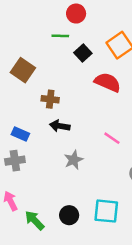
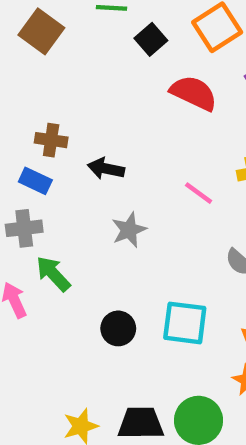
brown square: (23, 70) -> (41, 31), moved
brown cross: (50, 99) -> (51, 140), moved
green arrow: (35, 220) -> (53, 274), moved

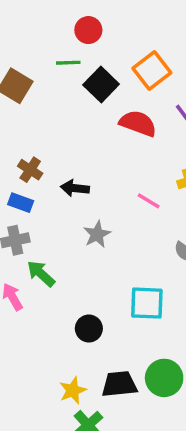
black square: (151, 39) -> (101, 84), size x1.4
brown cross: (51, 140) -> (30, 170), turned 30
black circle: (118, 328) -> (89, 329), moved

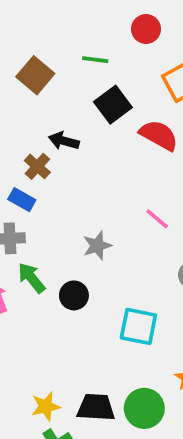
red circle: (88, 30) -> (146, 29), moved
black square: (101, 84) -> (113, 105), moved
black arrow: (75, 188) -> (64, 141), moved
black circle: (89, 329) -> (74, 295), moved

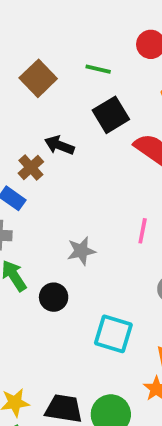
pink line: (157, 219) -> (143, 231), turned 55

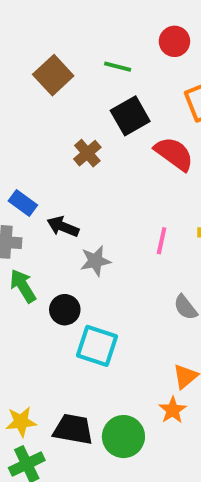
black arrow: (59, 145) -> (63, 227), moved
brown cross: (31, 167) -> (87, 153), moved
cyan square: (113, 334) -> (97, 346), moved

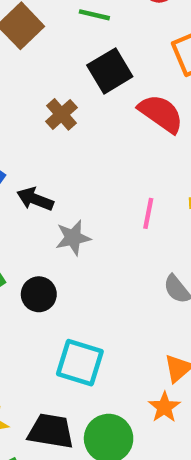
cyan square: (97, 346) -> (80, 363), moved

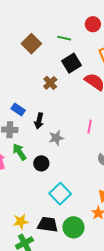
black arrow: (35, 199) -> (39, 121), turned -98
cyan square: (80, 363) -> (60, 194), turned 30

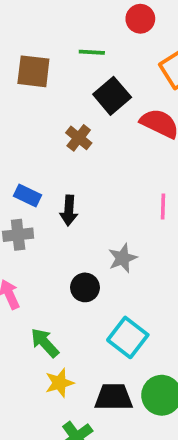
brown square: (31, 44) -> (33, 71), turned -30
gray star: (56, 138) -> (123, 258), moved
green arrow: (19, 152) -> (45, 343), moved
yellow star: (21, 222) -> (59, 383), moved

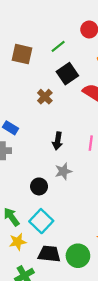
green line: (92, 52) -> (58, 46), turned -48
black arrow: (69, 210) -> (58, 141), moved
cyan square: (128, 337) -> (41, 221), moved

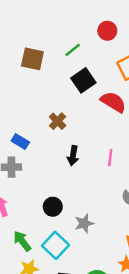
brown cross: (45, 97) -> (58, 121), moved
gray star: (63, 171) -> (84, 223), moved

